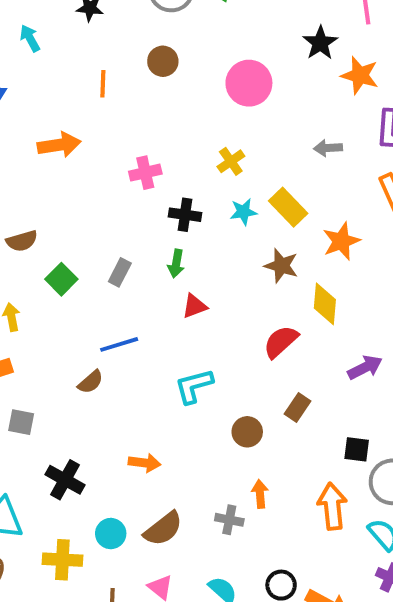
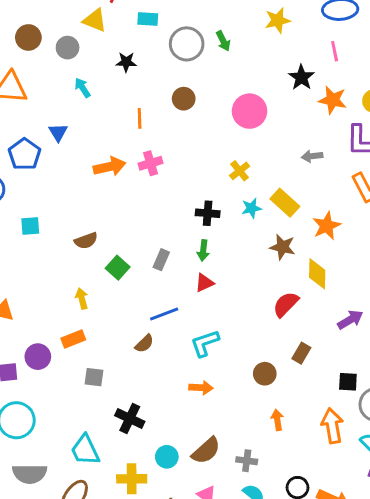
pink cross: (145, 173) -> (151, 163), moved
red triangle: (194, 306) -> (204, 283), moved
cyan L-shape: (194, 386) -> (205, 343), moved
orange arrow: (145, 463) -> (201, 388), moved
gray cross: (229, 520) -> (247, 461), moved

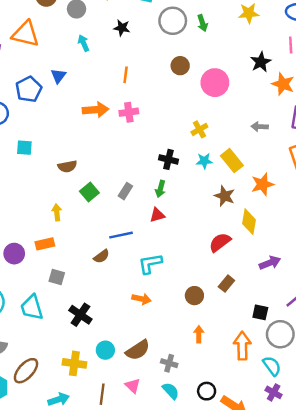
brown circle: (184, 99) -> (180, 66), moved
cyan trapezoid: (85, 450) -> (32, 308), moved

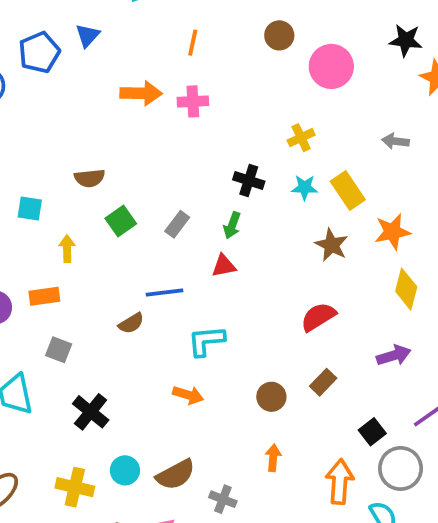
black star: (261, 62) -> (406, 40), turned 30
cyan square: (24, 148) -> (30, 209), moved
yellow diamond: (249, 222) -> (406, 289), moved
black square: (260, 312) -> (372, 432), turned 35

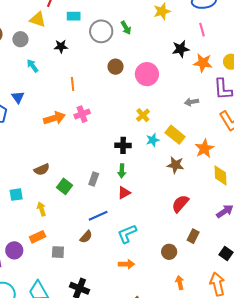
gray square: (59, 350) -> (58, 252), moved

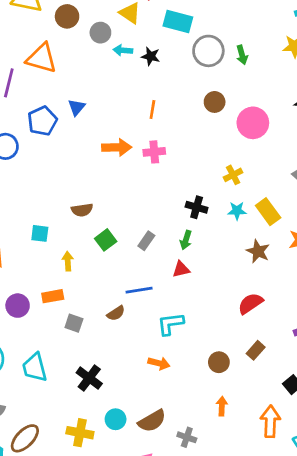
cyan rectangle: (74, 16) -> (178, 21), size x1.5
cyan arrow: (32, 66) -> (123, 50), moved, turned -64

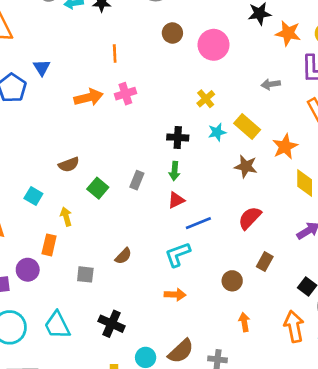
cyan square: (40, 233) -> (33, 196), turned 36
blue line: (139, 290) -> (198, 223), moved
orange rectangle: (53, 296) -> (49, 245), moved, turned -54

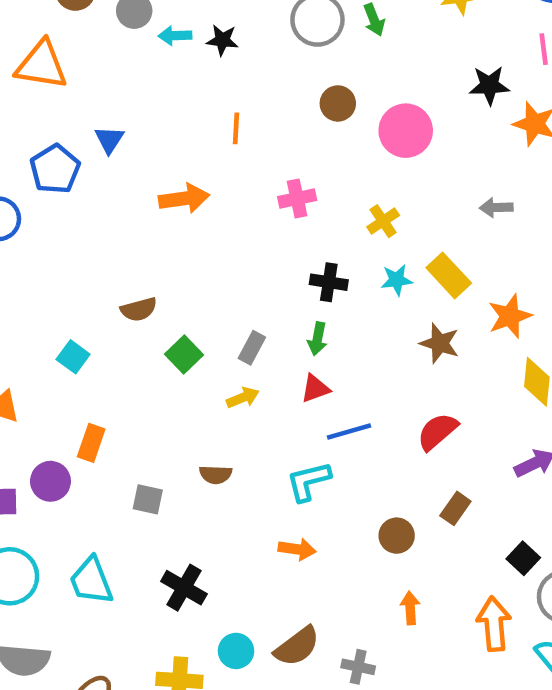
pink cross: (125, 94) -> (297, 198), moved
yellow arrow: (66, 217) -> (243, 398), moved, turned 78
brown semicircle: (123, 256) -> (216, 474), turned 42

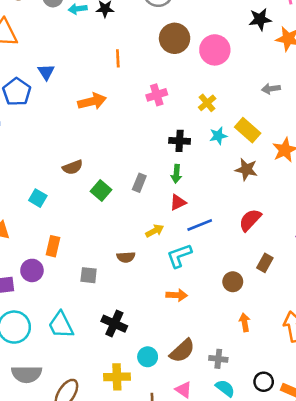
brown circle: (338, 103) -> (175, 38), size x1.5
yellow arrow: (243, 398) -> (155, 231), moved

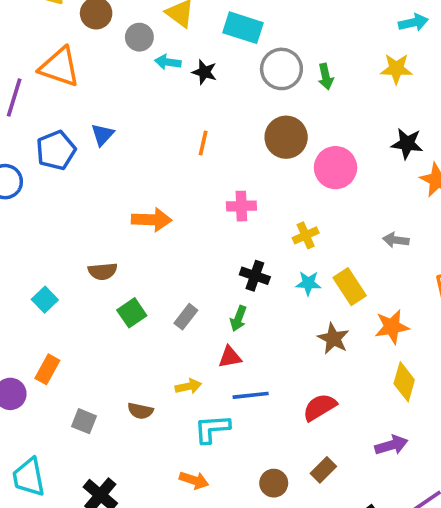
orange arrow: (92, 101) -> (152, 220), moved

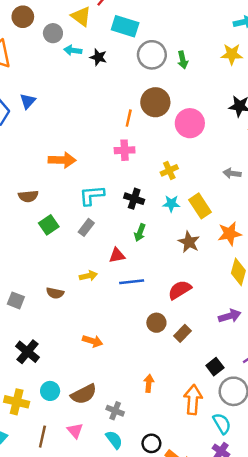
orange line: (203, 143) -> (129, 118), moved
green arrow: (238, 318) -> (140, 233), moved
cyan L-shape: (212, 429) -> (92, 195), moved
brown circle: (274, 483) -> (156, 323), moved

